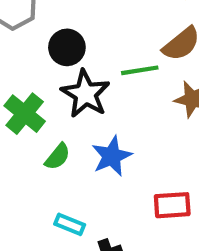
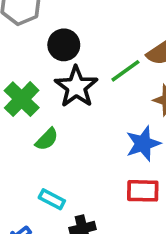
green line: (140, 70) -> (125, 71), turned -32
blue star: (112, 156) -> (143, 144), moved

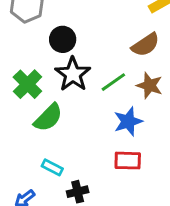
green line: (125, 71) -> (113, 82), moved
green semicircle: (47, 139) -> (48, 118), size x1.5

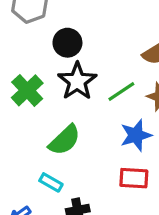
green semicircle: (48, 118) -> (65, 140), moved

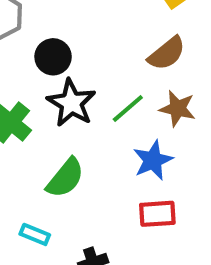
cyan rectangle: (51, 182) -> (35, 234), moved

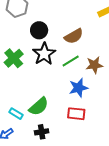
brown semicircle: (167, 53) -> (74, 36), moved
brown star: (178, 109) -> (94, 65), turned -30
green semicircle: (65, 178) -> (39, 106), moved

